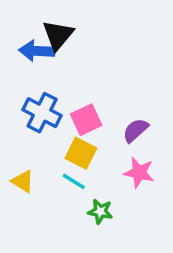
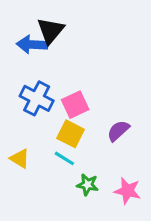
purple semicircle: (136, 130) -> (118, 131), moved
pink star: (139, 173) -> (128, 191), moved

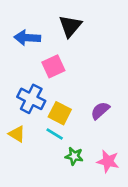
black triangle: (51, 31) -> (70, 26), moved
blue cross: (37, 98) -> (31, 99), moved
pink square: (75, 105) -> (53, 66), moved

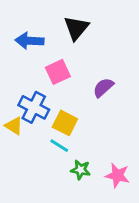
purple semicircle: (100, 111) -> (103, 88), moved
yellow triangle: (17, 134) -> (14, 126), moved

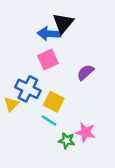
blue arrow: (29, 41) -> (49, 34), moved
yellow triangle: (14, 126) -> (11, 104), turned 42
pink star: (117, 175) -> (85, 132), moved

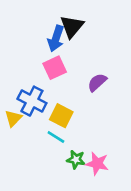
blue arrow: (49, 34) -> (56, 38), turned -75
pink star: (85, 132) -> (97, 164), moved

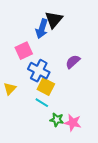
pink square: (55, 68) -> (24, 51), moved
blue cross: (32, 101) -> (39, 71), moved

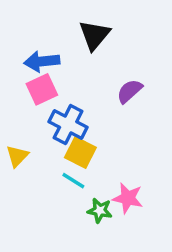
blue arrow: (42, 29) -> (42, 61), moved, turned 66
purple semicircle: (73, 62) -> (129, 91), moved
pink star: (73, 123) -> (128, 198), moved

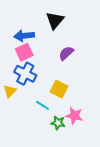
purple semicircle: (129, 91) -> (66, 53), moved
blue cross: (68, 124) -> (25, 74), moved
yellow square: (80, 153) -> (59, 89), moved

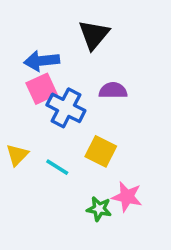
purple semicircle: (66, 53) -> (113, 90), turned 42
blue cross: (25, 74) -> (66, 108), moved
cyan line: (43, 105) -> (57, 167), moved

